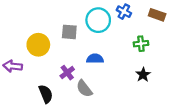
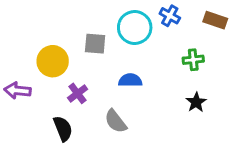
purple cross: (67, 73) -> (78, 93), moved

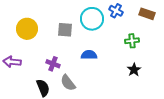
yellow circle: (53, 61) -> (27, 29), moved
purple cross: (78, 93) -> (53, 64), turned -32
gray semicircle: (116, 121) -> (68, 83), moved

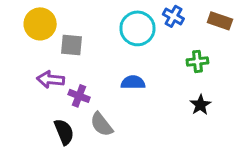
yellow circle: (27, 29) -> (40, 24), moved
gray square: (65, 30) -> (72, 45), moved
purple arrow: (12, 62) -> (51, 79), moved

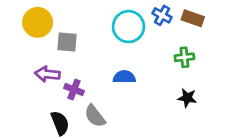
brown rectangle: (220, 21) -> (193, 18), moved
black star: (200, 105) -> (187, 98), turned -30

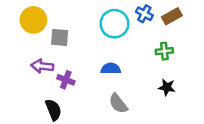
brown rectangle: (193, 18) -> (172, 16), turned -48
gray semicircle: (95, 116) -> (118, 104), moved

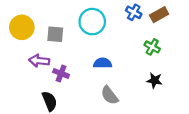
yellow circle: (33, 20) -> (22, 27), moved
cyan circle: (114, 24) -> (92, 22), moved
green cross: (164, 51) -> (152, 47), turned 35

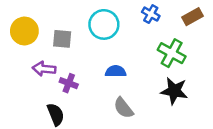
brown rectangle: (159, 15) -> (193, 17), moved
green cross: (152, 47) -> (172, 53), size x1.5
black star: (154, 80) -> (174, 91), size x1.5

